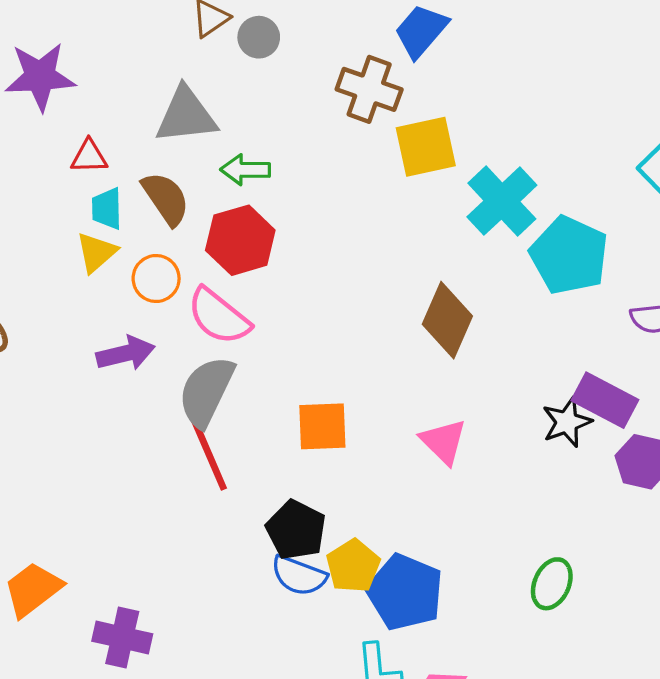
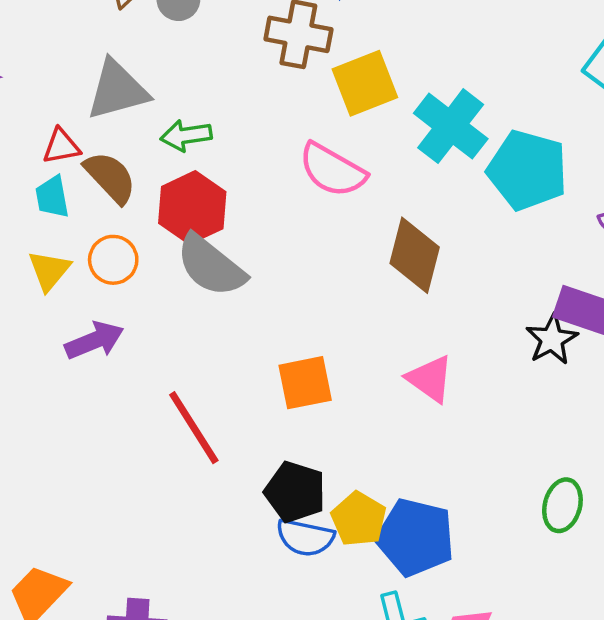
red triangle: (89, 157) -> (61, 146), moved
yellow triangle: (96, 252) -> (49, 270), moved
pink semicircle: (219, 316) -> (332, 170), moved
gray semicircle: (206, 391) -> (211, 266), moved, turned -68

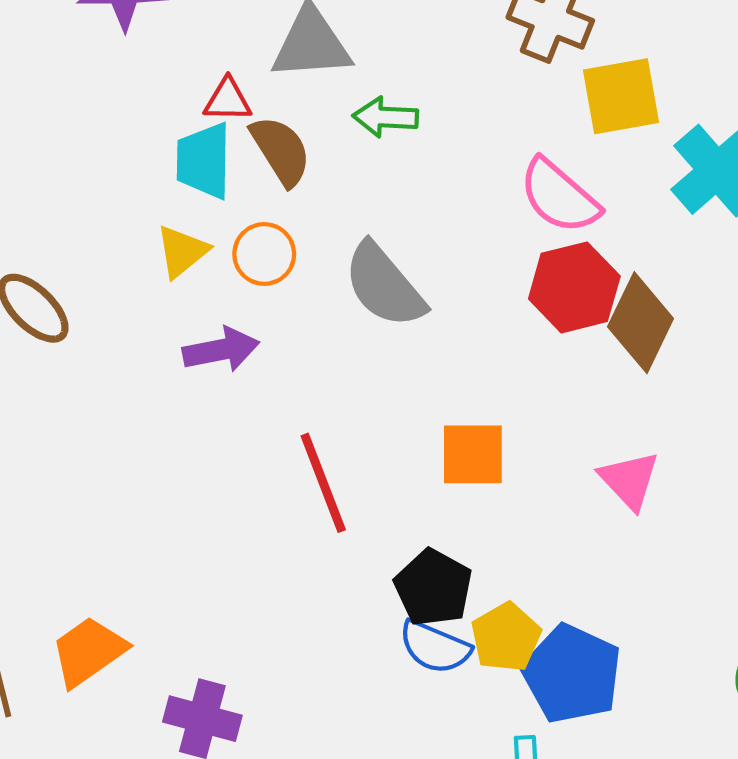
cyan trapezoid: (52, 197) -> (204, 161), size x1.4
red hexagon: (192, 208) -> (574, 287), moved

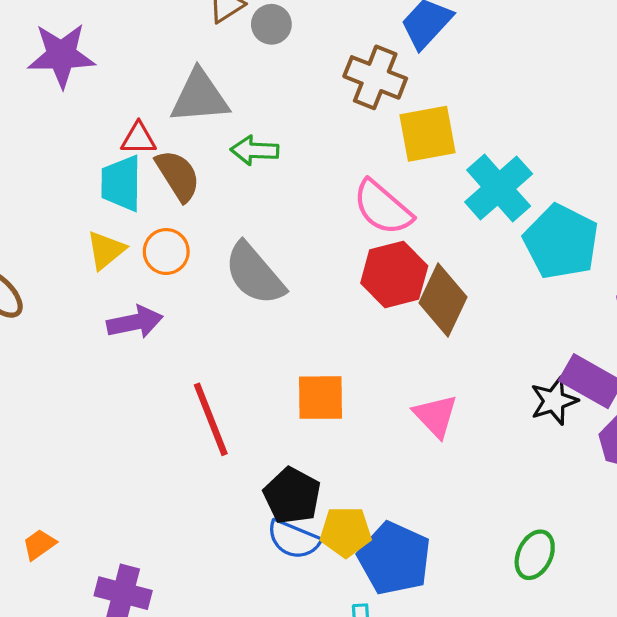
yellow pentagon: (506, 637) -> (346, 532), turned 30
orange trapezoid: (89, 651) -> (39, 544), size x0.6

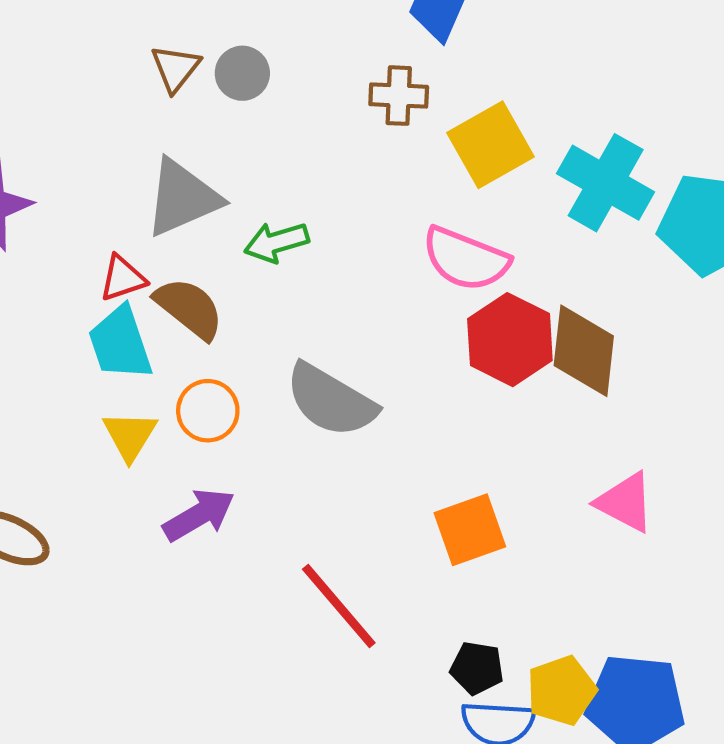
brown cross: (375, 77) -> (399, 96), size x0.7
black pentagon: (292, 496) -> (477, 668), size x0.7

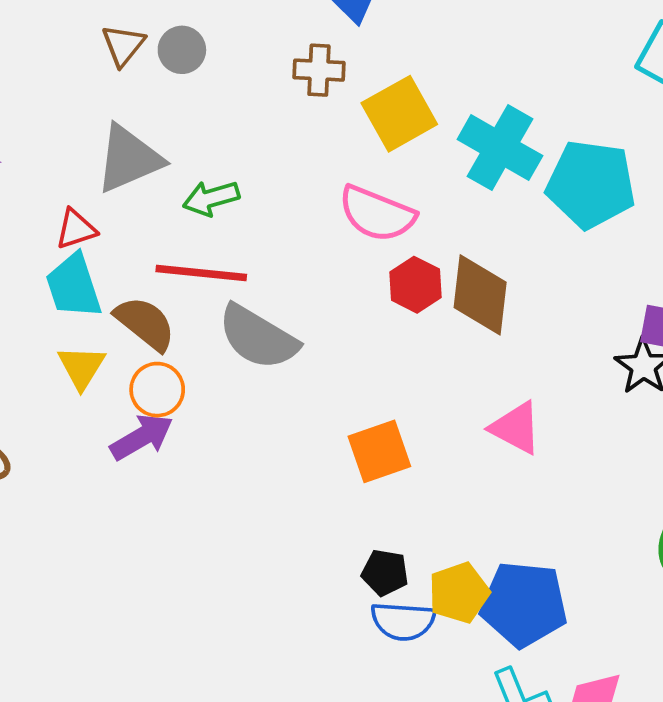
brown semicircle: (189, 308) -> (145, 323), moved
red hexagon: (510, 340) -> (415, 285), size x0.7
orange circle: (208, 411) -> (157, 390), moved
red line: (339, 606) -> (201, 273), moved, turned -44

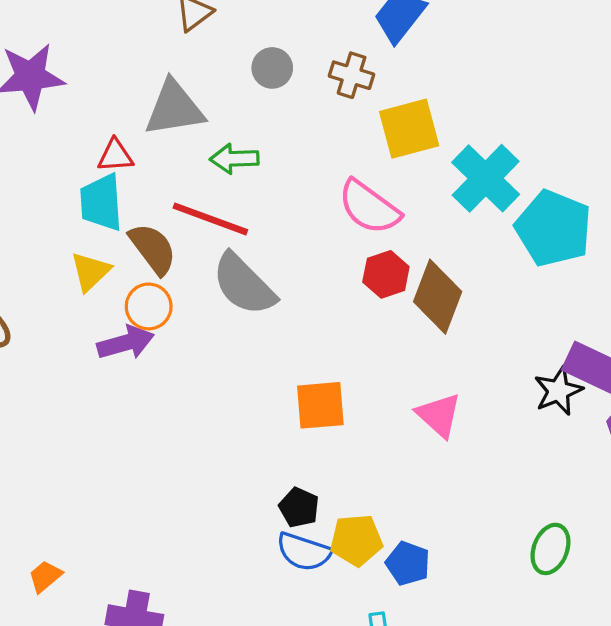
gray circle: (182, 50) -> (272, 68), moved
blue pentagon: (524, 604) -> (408, 563), size x0.6

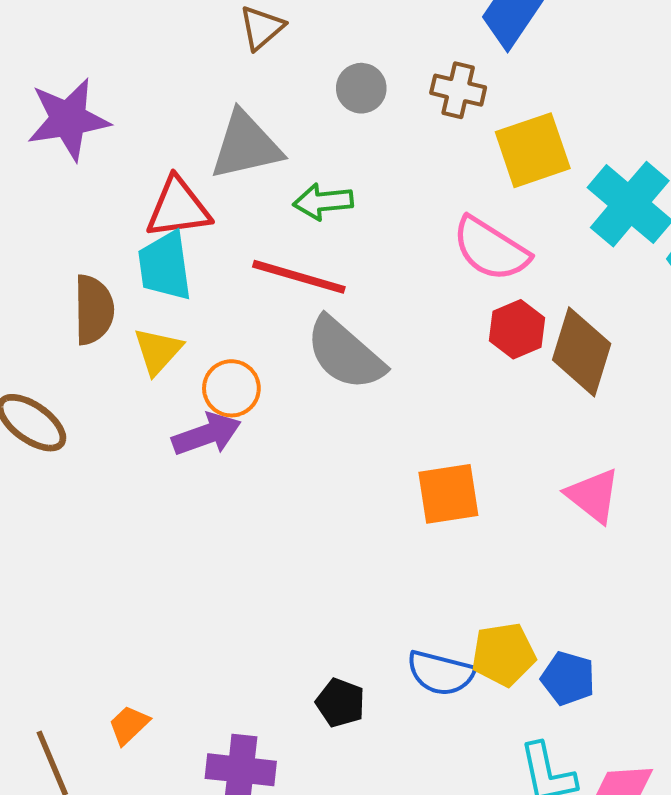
red triangle: (115, 156) -> (178, 208), size x1.5
brown semicircle: (153, 249) -> (94, 310), moved, turned 40
black pentagon: (299, 507) -> (340, 703), moved

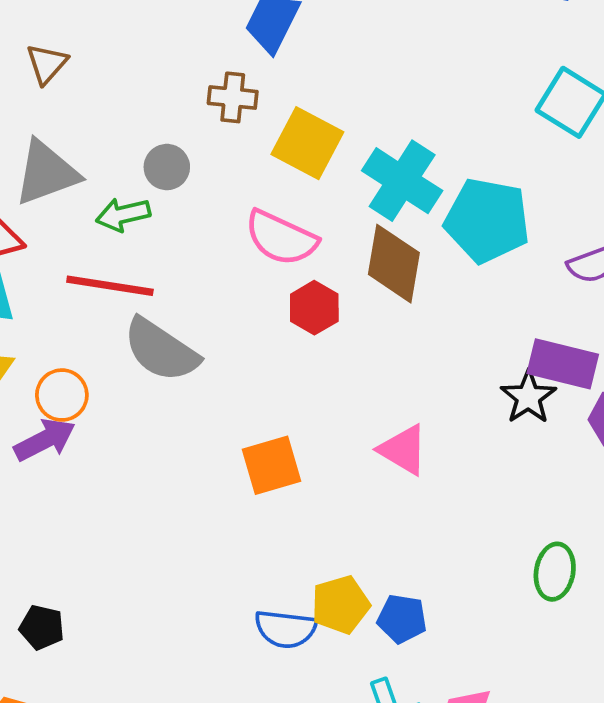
gray circle: (361, 88) -> (167, 167), moved
yellow square: (533, 150) -> (307, 143), turned -36
brown diamond: (582, 352) -> (394, 264), moved
black pentagon: (340, 703) -> (42, 627), moved

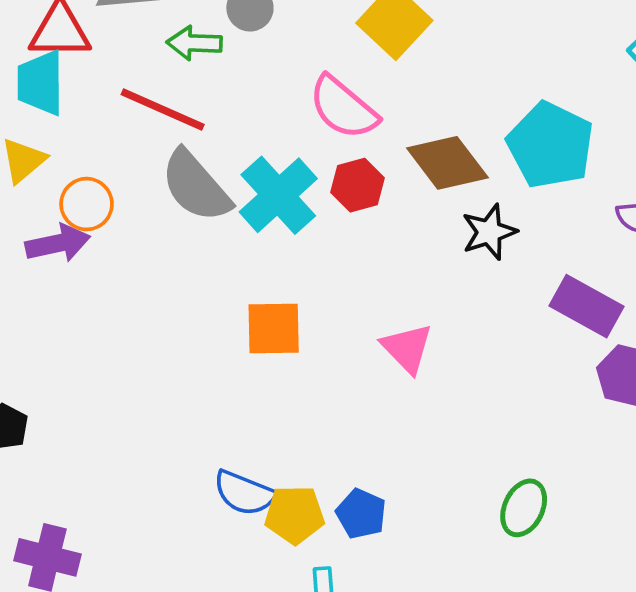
cyan cross: (402, 181) -> (278, 195), moved
brown diamond: (394, 264) -> (447, 163), turned -62
black star: (528, 397) -> (489, 232), moved
yellow pentagon: (340, 605) -> (295, 515), moved

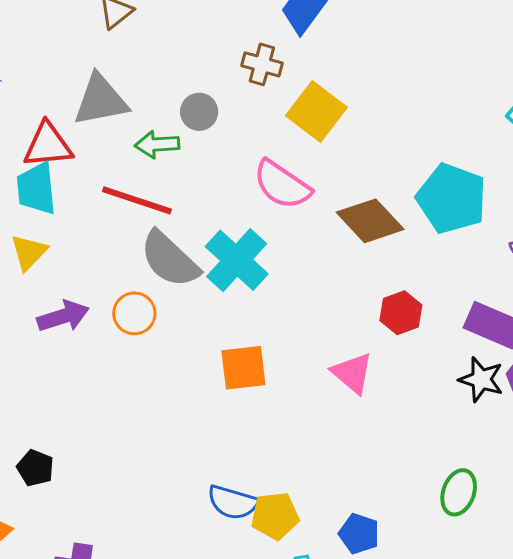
red hexagon: (358, 185) -> (401, 313), moved
orange circle: (87, 204) -> (134, 313), moved
black star: (489, 232) -> (481, 379), moved, turned -30
blue pentagon: (361, 514) -> (359, 534), moved

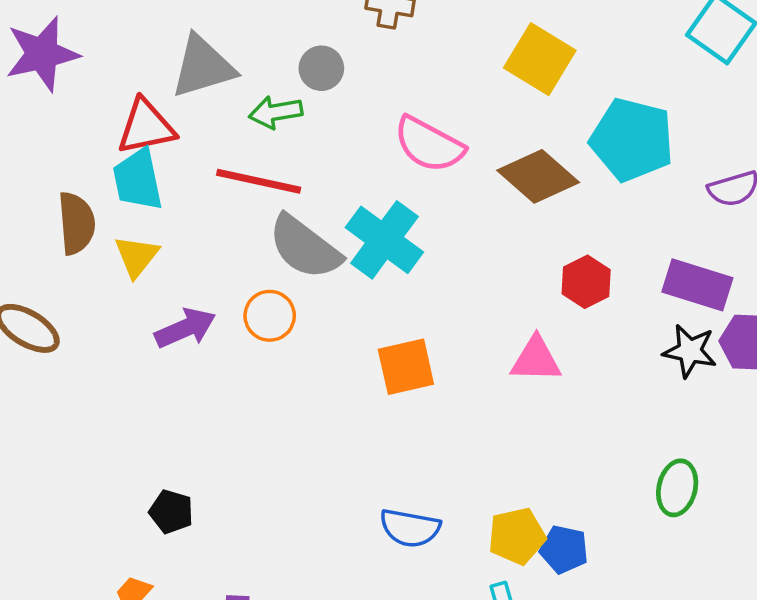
yellow square: (316, 112) -> (540, 59), moved
pink triangle: (352, 373) -> (536, 359), turned -33
yellow pentagon: (275, 516) -> (517, 536), moved

